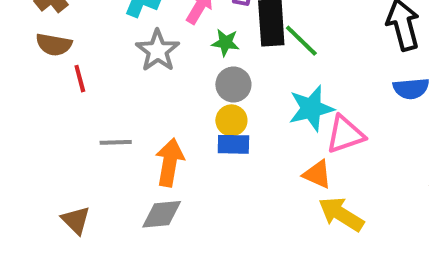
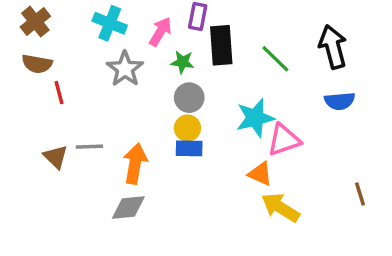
green line: (301, 41) -> (275, 59), moved
brown triangle: (76, 220) -> (56, 157), moved

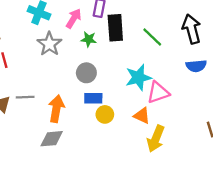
gray circle: (189, 98) -> (86, 73), moved
yellow circle: (187, 128) -> (105, 114), moved
yellow arrow: (280, 208) -> (156, 139), turned -100

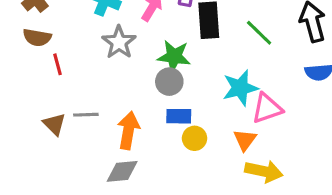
green star: (89, 39) -> (174, 56), moved, size x1.5
orange triangle: (142, 116) -> (245, 140), turned 42
yellow arrow: (156, 139) -> (264, 171), turned -100

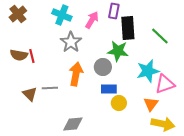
brown semicircle: (37, 38) -> (19, 55), moved
green star: (174, 56) -> (118, 51), moved
orange arrow: (128, 130) -> (76, 74), moved

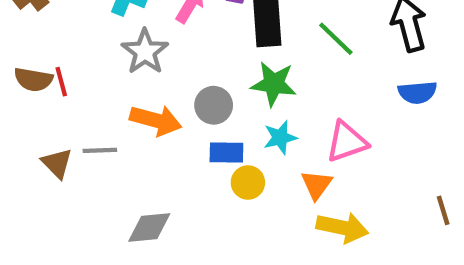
green star: (118, 51) -> (274, 84), moved
cyan star: (148, 71) -> (280, 137), moved, size x0.7
orange arrow: (76, 74) -> (156, 120), turned 95

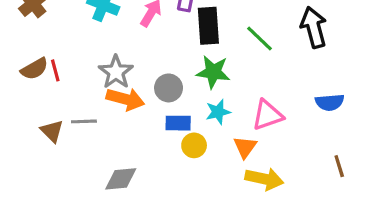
gray star: (145, 52) -> (116, 72), moved
brown semicircle: (33, 80) -> (34, 69), turned -40
blue semicircle: (417, 92) -> (330, 102), moved

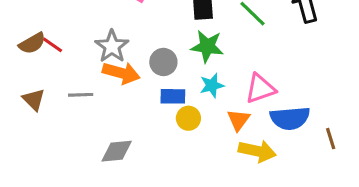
red line: (55, 70) -> (53, 45), turned -40
blue semicircle: (330, 102) -> (290, 118), moved, size x1.4
brown triangle: (52, 131) -> (34, 99), moved

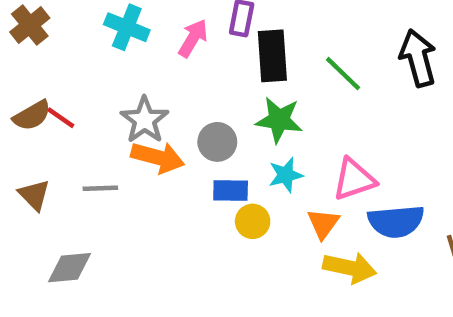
gray diamond: (117, 151) -> (69, 268), moved

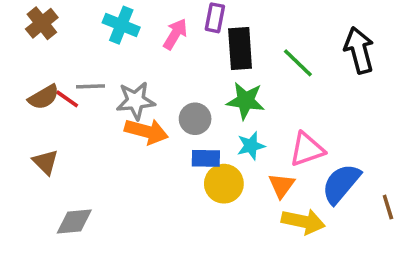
gray star: (144, 120) -> (136, 101), turned 30
gray line: (100, 188) -> (91, 86), moved
yellow circle: (253, 221) -> (224, 184), size x1.4
blue semicircle: (396, 221) -> (341, 184), turned 135

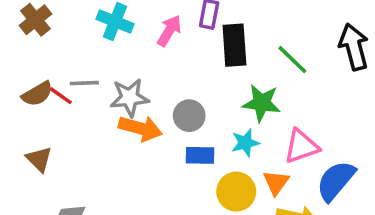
green star: (246, 101) -> (262, 103), moved
yellow circle: (224, 184) -> (236, 192), moved

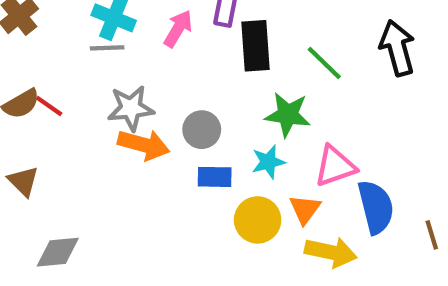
gray line: (84, 83) -> (107, 48), moved
blue semicircle: (336, 181) -> (376, 207), turned 126

